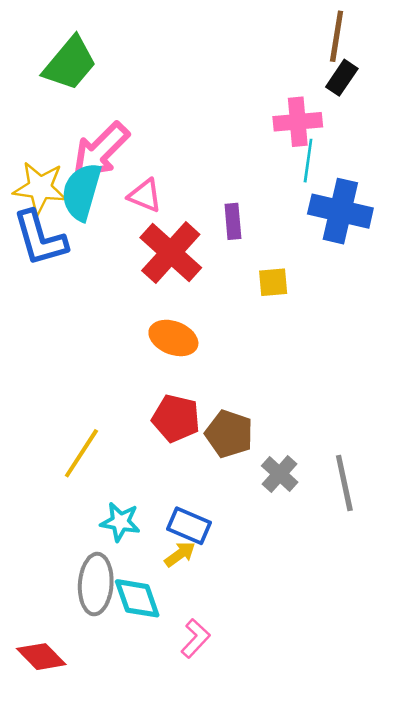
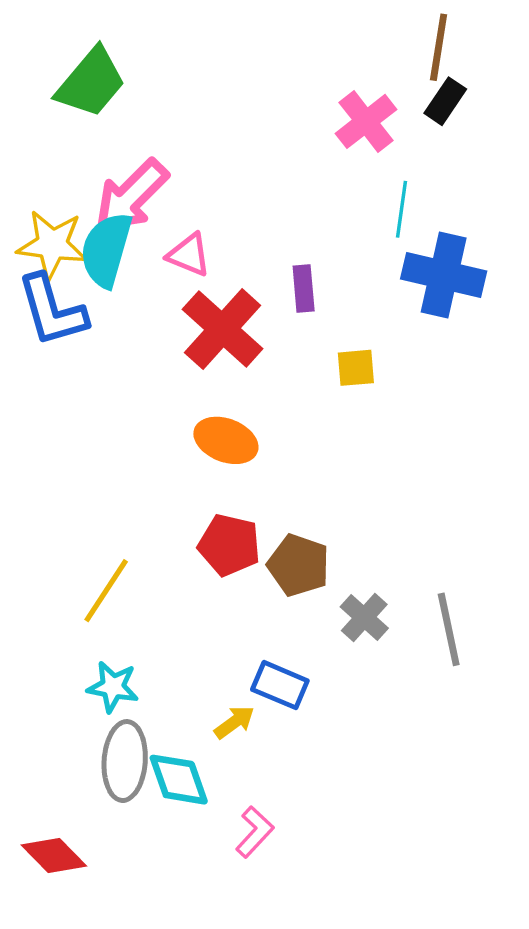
pink cross: (298, 122) -> (366, 121), moved, turned -33
cyan star: (120, 522) -> (113, 687), moved
blue rectangle: (189, 526) -> (280, 685), moved

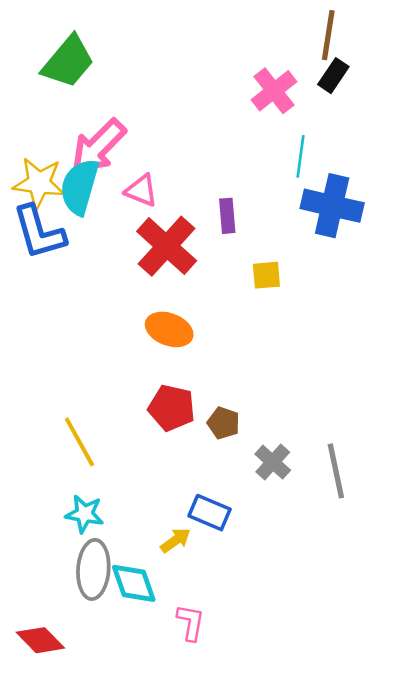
brown pentagon: (299, 565) -> (223, 423), size x0.7
yellow line: (106, 591) -> (79, 442), turned -62
pink L-shape: (255, 832) -> (191, 622), turned -33

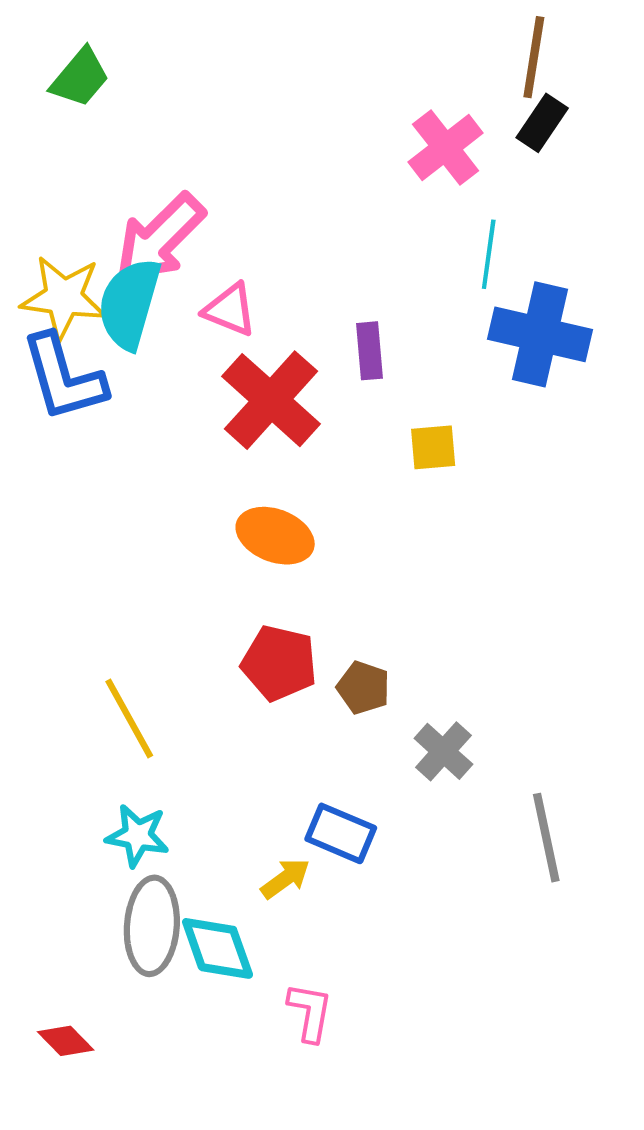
green trapezoid: (68, 62) -> (80, 78), moved, size x0.7
gray line: (336, 471) -> (546, 838), moved
red diamond: (40, 640) -> (66, 1041), size x0.7

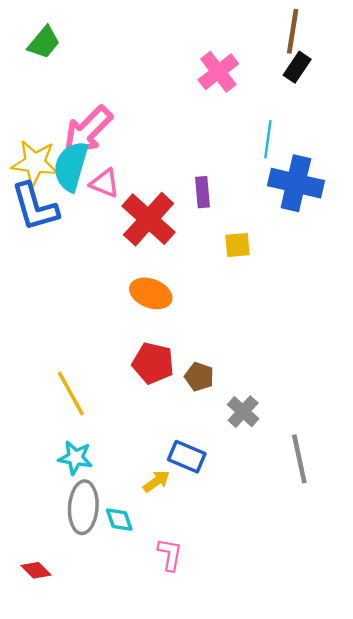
pink cross: (446, 147) -> (218, 72), moved
pink triangle: (230, 310) -> (105, 183), moved
cyan diamond: (218, 948) -> (119, 520), size x0.7

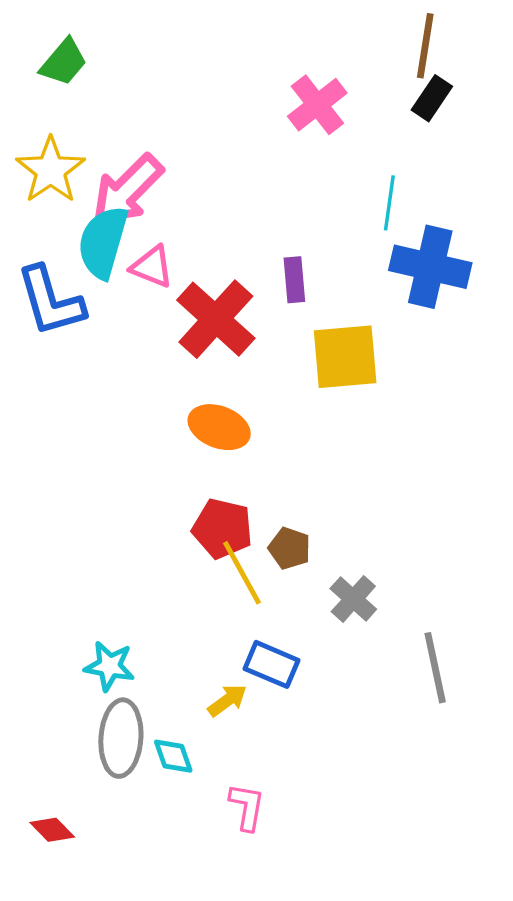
yellow star: (35, 163) -> (51, 170), moved, turned 30
yellow square: (237, 245) -> (345, 357), size x1.8
yellow line: (71, 394) -> (242, 573), moved

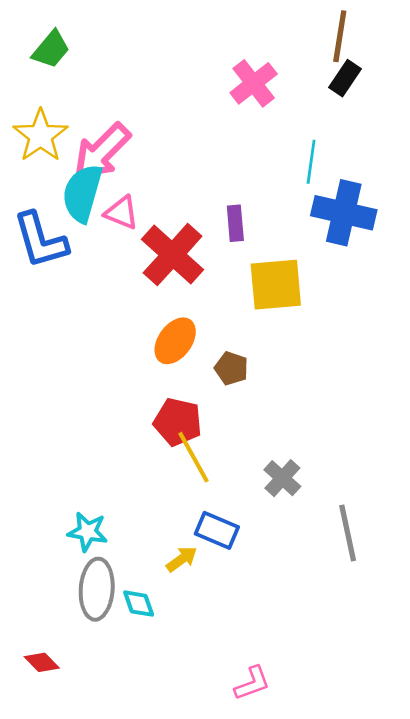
orange ellipse: (219, 427) -> (175, 341), turned -75
brown pentagon: (289, 548) -> (231, 368), moved
pink L-shape: (247, 807) -> (252, 683), moved, turned 60

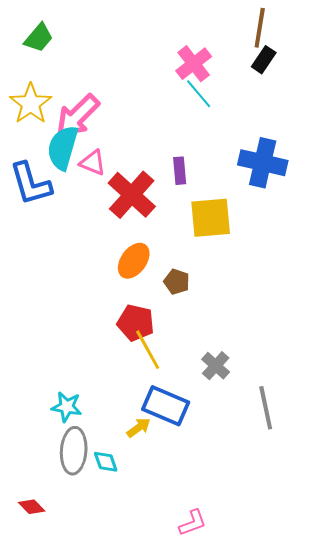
cyan line: (311, 162) -> (199, 94), moved, turned -48
blue rectangle: (217, 530) -> (166, 406), size x1.4

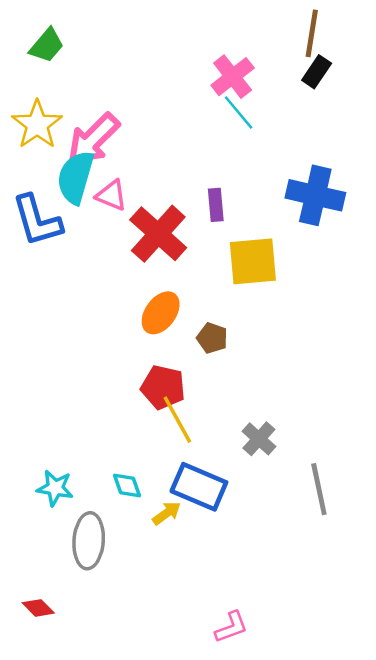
cyan star: (67, 407) -> (55, 488), moved
cyan diamond: (106, 462) -> (127, 486), moved

